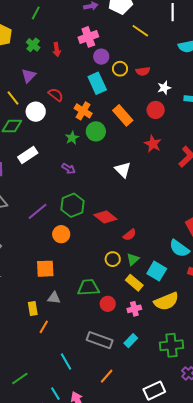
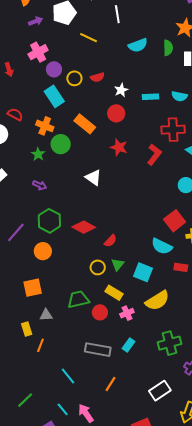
yellow rectangle: (134, 283) -> (114, 293), moved

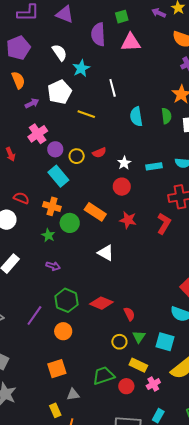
cyan semicircle: (138, 45) -> (136, 117), turned 108
orange rectangle: (85, 124) -> (95, 212), moved
red semicircle: (110, 241) -> (129, 314), turned -64

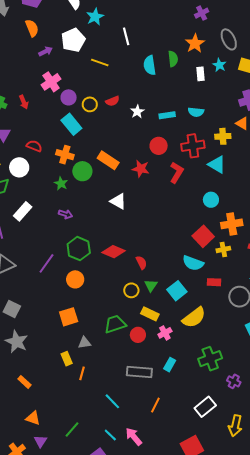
green semicircle: (166, 116) -> (173, 59), moved
red circle: (122, 187) -> (159, 146), moved
cyan square: (165, 342) -> (177, 291), turned 36

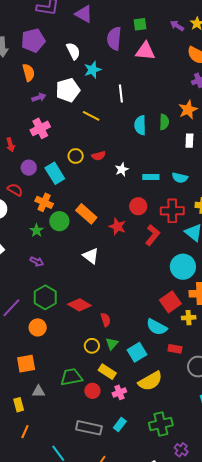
purple circle: (69, 97) -> (29, 168), moved
cyan circle: (211, 200) -> (183, 267), size x1.6
orange line: (82, 373) -> (25, 432), moved

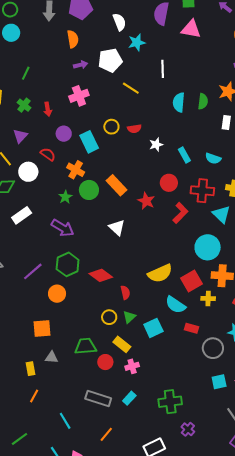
cyan rectangle: (151, 177) -> (184, 155), turned 56
purple arrow: (37, 261) -> (63, 228), size x1.6
yellow semicircle: (150, 381) -> (160, 273), moved

